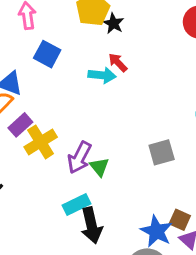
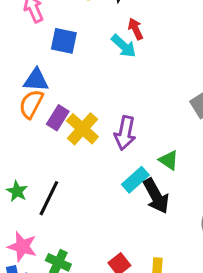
red arrow: (118, 62) -> (136, 29), turned 35
cyan arrow: (102, 75) -> (124, 46), turned 52
green triangle: (99, 167) -> (169, 160), moved

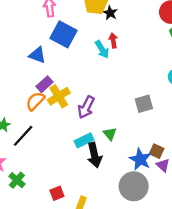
blue square: (64, 41) -> (63, 34), size x1.4
orange semicircle: (31, 104) -> (35, 101), moved

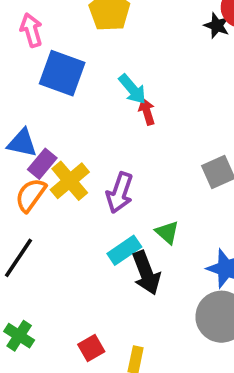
black star: (110, 13) -> (217, 26), moved
red arrow: (113, 40) -> (147, 112), moved
blue triangle: (37, 55) -> (22, 143), moved

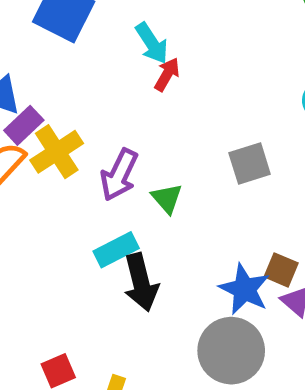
red arrow: (147, 112) -> (167, 74), turned 40
green triangle: (167, 232) -> (167, 198), moved

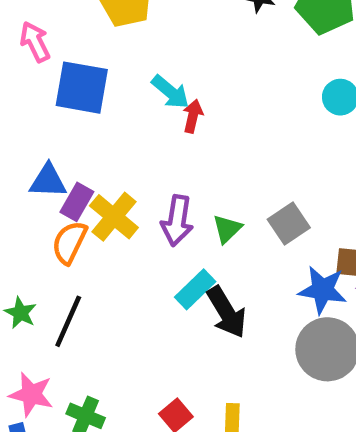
gray square: (250, 164) -> (289, 223), moved
green triangle: (167, 198) -> (227, 229), turned 44

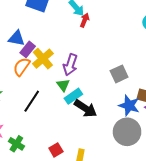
green triangle: (227, 229) -> (63, 85), moved, turned -32
black arrow: (227, 312) -> (85, 108), turned -35
black line: (68, 321) -> (32, 101), moved

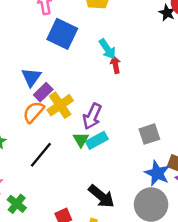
red arrow: (85, 20) -> (115, 65), turned -40
blue triangle: (17, 38) -> (31, 77), turned 48
cyan rectangle: (73, 96) -> (97, 140), moved
black arrow: (85, 108) -> (101, 196), moved

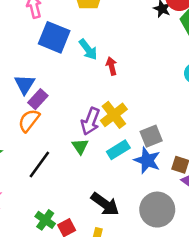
cyan arrow: (107, 49) -> (88, 49), moved
yellow cross: (60, 105) -> (114, 115), moved
cyan rectangle: (97, 140) -> (118, 150), moved
blue star: (157, 173) -> (147, 160), moved
green cross: (17, 204) -> (45, 220), moved

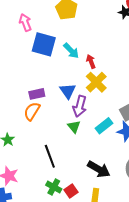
blue triangle: (25, 84) -> (68, 91), moved
purple rectangle: (38, 99) -> (37, 94), turned 42
yellow cross: (114, 115) -> (96, 82), moved
black line: (39, 165) -> (50, 156), moved, turned -50

